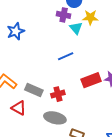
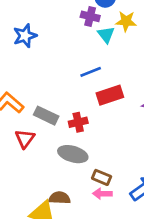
red rectangle: (91, 80) -> (110, 95), moved
red triangle: (19, 108) -> (25, 139), turned 35

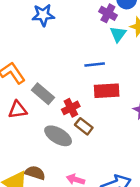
red cross: (78, 122) -> (71, 108), turned -30
red triangle: (25, 139) -> (18, 110), turned 30
brown rectangle: (102, 177) -> (84, 126), moved

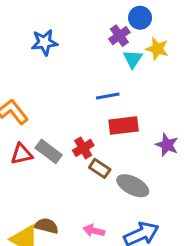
purple cross: (108, 13) -> (119, 36), turned 30
gray rectangle: (43, 94) -> (49, 151), moved
gray ellipse: (58, 136) -> (133, 186), moved

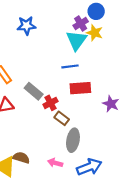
yellow star: (157, 49) -> (95, 33), moved
cyan triangle: (133, 59) -> (76, 40), moved, size x1.5
gray rectangle: (49, 151) -> (34, 91), moved
gray ellipse: (133, 186) -> (73, 140), moved, turned 70

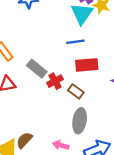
brown rectangle: (62, 118) -> (76, 91), moved
brown semicircle: (21, 158) -> (24, 140), turned -63

